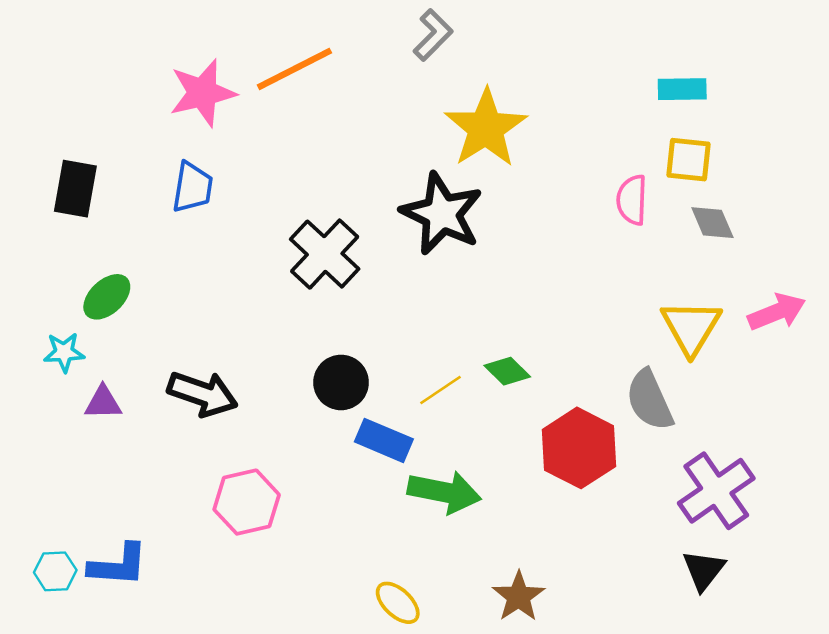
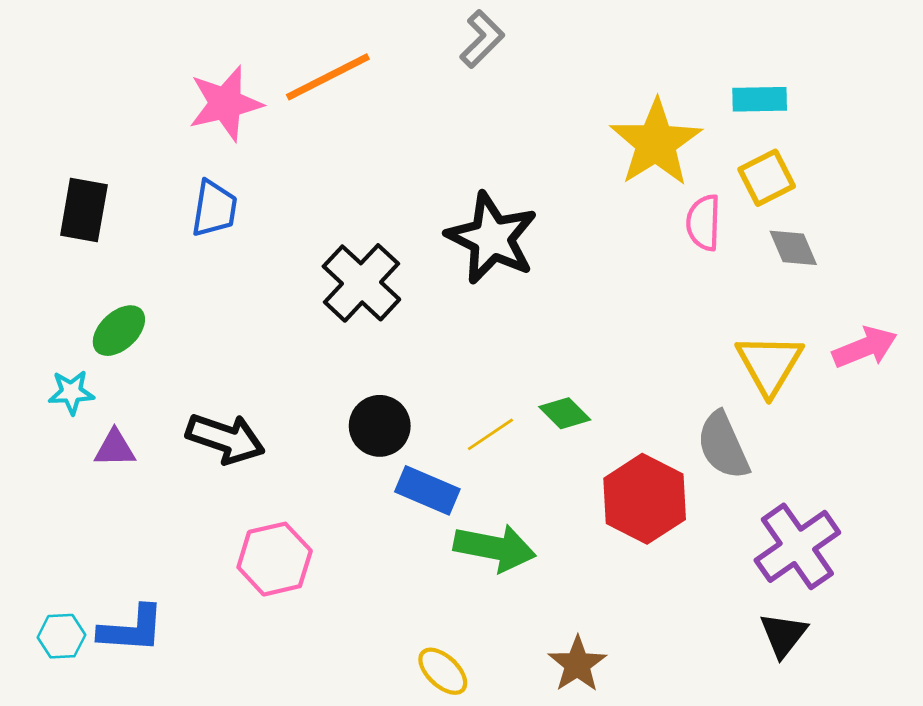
yellow star: (486, 128) -> (656, 143), moved
yellow square: (689, 160) -> (767, 178), turned -33

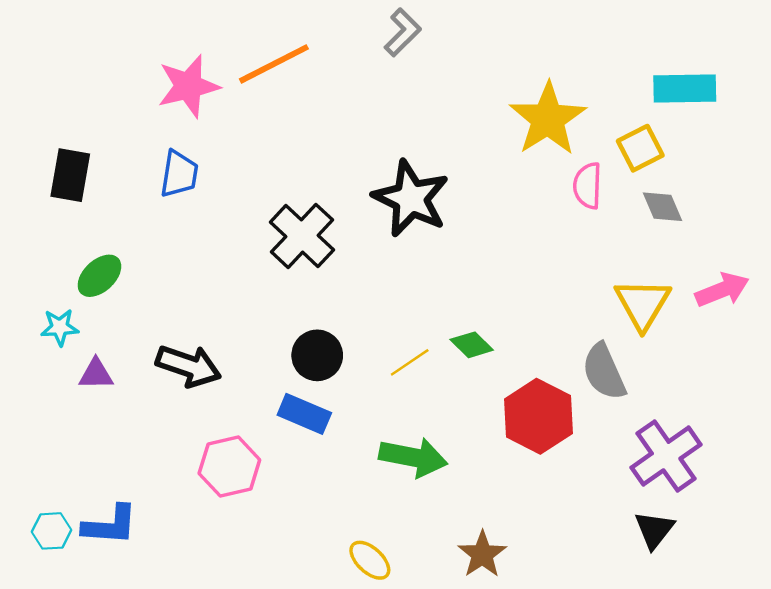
cyan rectangle: (760, 99) -> (685, 88), moved, size x1.4
blue rectangle: (427, 490) -> (304, 414), moved

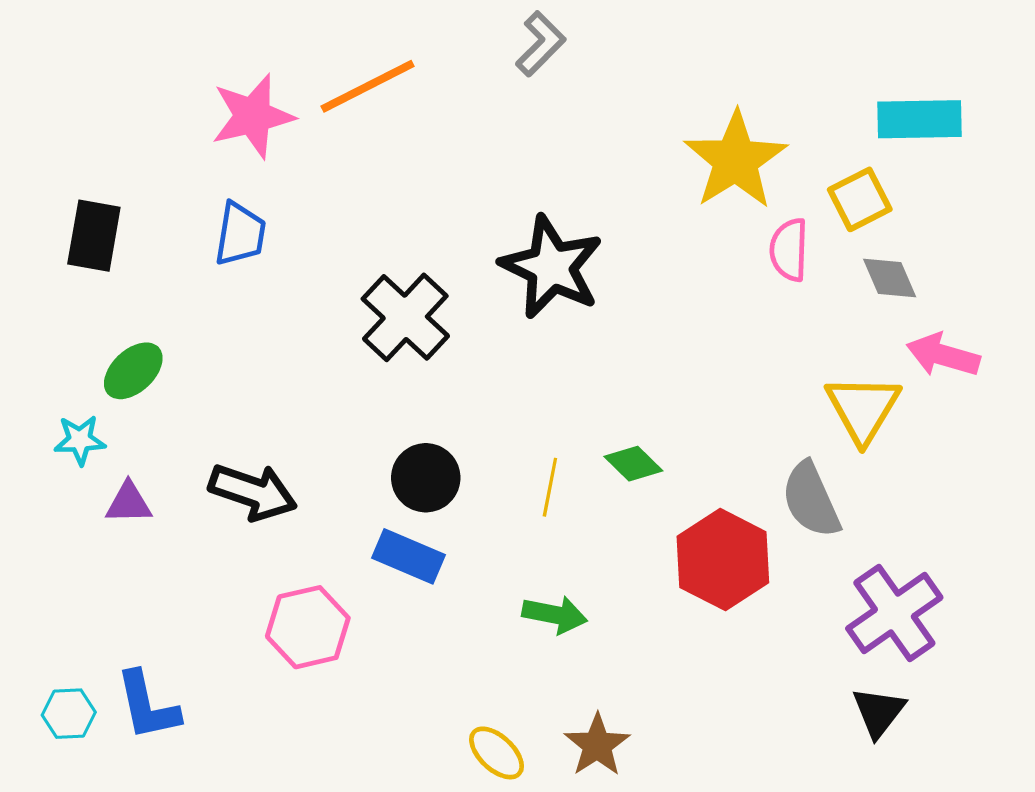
pink arrow: (722, 290) -> (943, 355), moved, turned -142
yellow line: (410, 362) -> (550, 487), turned -45
green arrow: (413, 457) -> (555, 615), size x0.7
blue L-shape: (110, 525) -> (147, 706), turned 74
brown star: (482, 554) -> (597, 745), moved

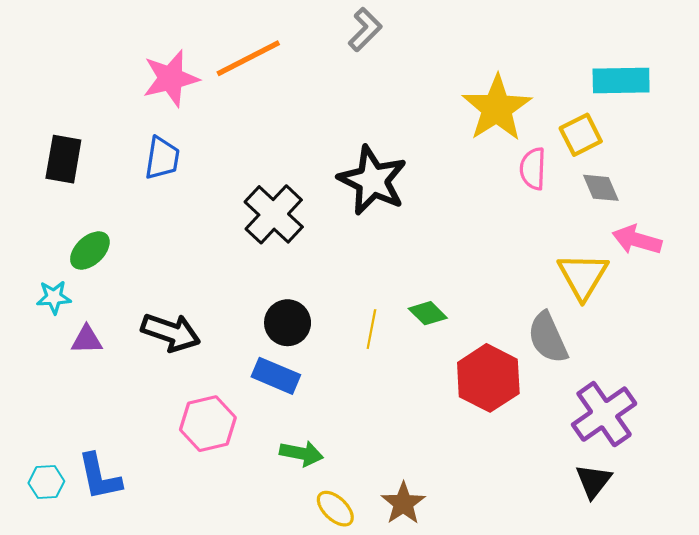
green arrow: (555, 615) -> (301, 453), moved

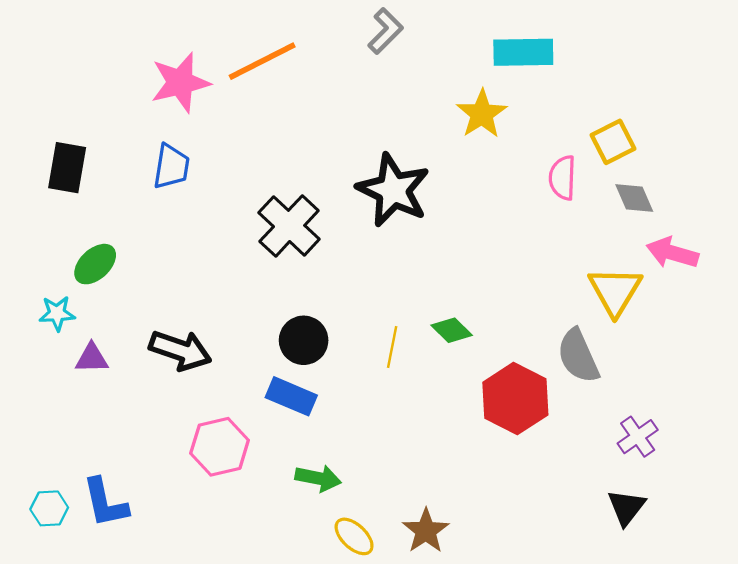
cyan rectangle: (621, 81) -> (523, 52), moved
yellow star: (497, 108) -> (482, 114), moved, size x0.7
purple cross: (604, 414) -> (638, 437), size x0.6

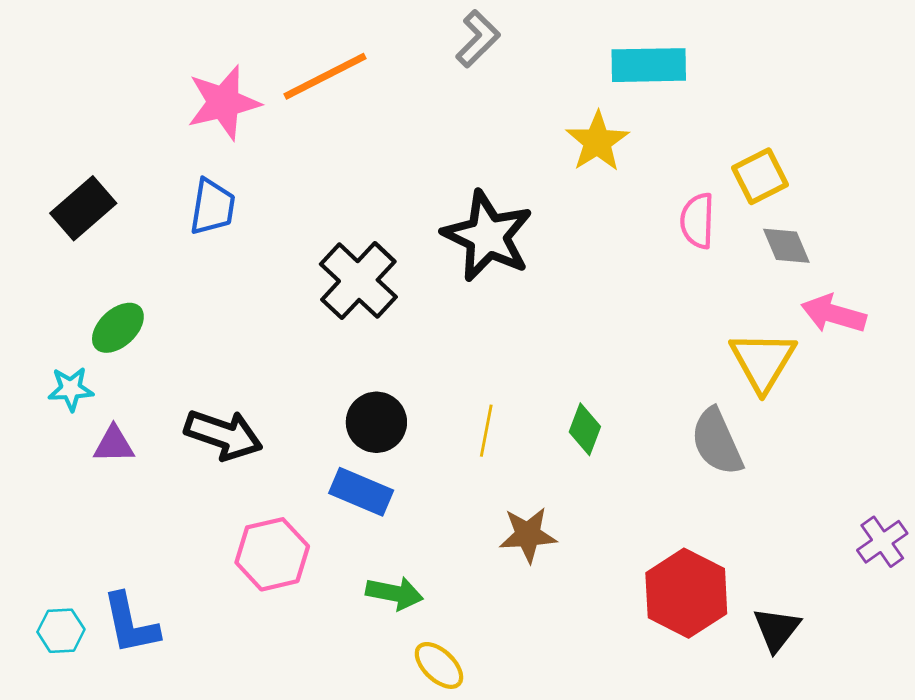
black rectangle: (67, 168) -> (83, 208), turned 39
green diamond: (452, 330) -> (585, 429), moved, turned 66
red hexagon: (515, 399) -> (686, 593), moved
purple cross: (638, 437) -> (882, 542), moved
brown star: (426, 531) -> (528, 535), moved, turned 30

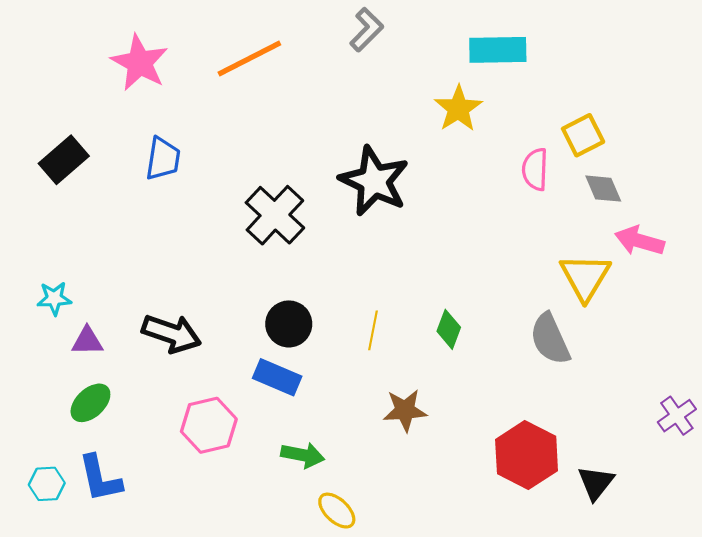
pink star: (224, 103) -> (140, 63), moved, turned -30
green ellipse: (118, 328) -> (90, 403), moved

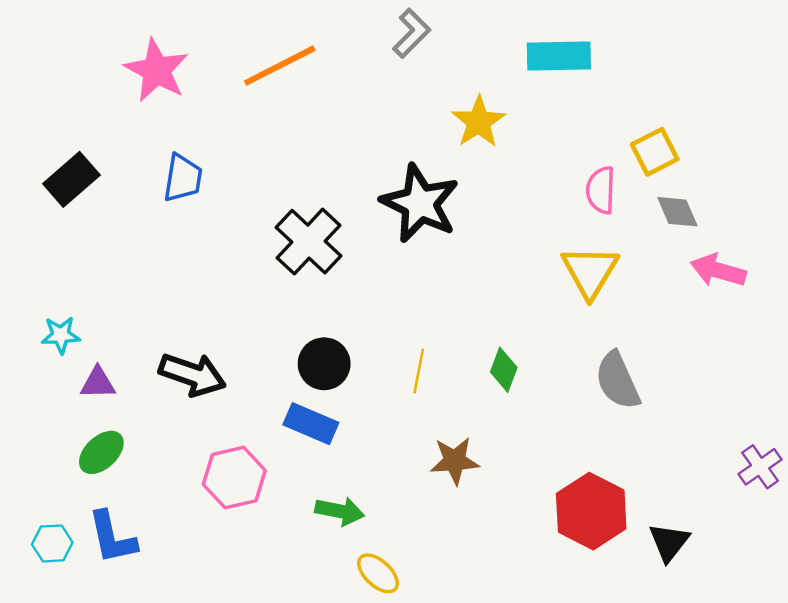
yellow star: (458, 109) -> (479, 122), moved
yellow triangle: (585, 277) -> (590, 272), moved

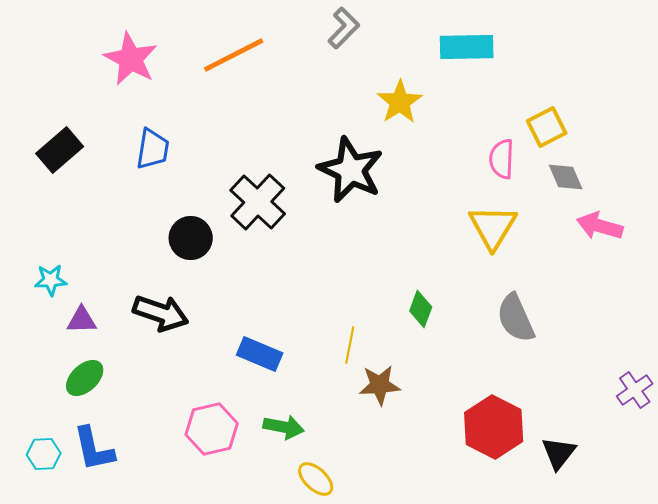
black circle: (324, 364) -> (191, 238), moved
yellow line: (419, 371) -> (350, 345), moved
pink hexagon: (234, 478) -> (212, 429), moved

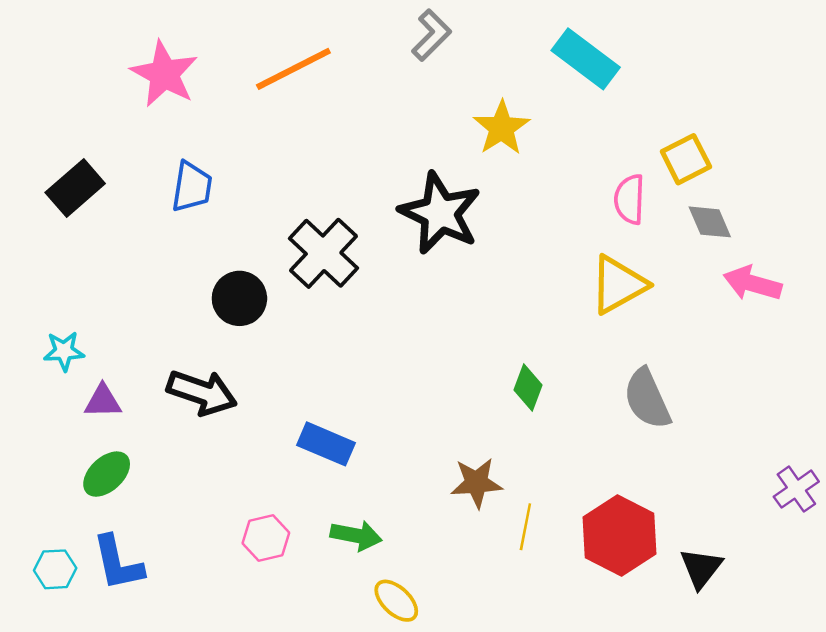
cyan rectangle: (467, 47) -> (586, 59), turned 38
yellow triangle: (493, 227) -> (618, 285), turned 30
yellow line: (350, 345) -> (525, 527), moved
pink hexagon: (212, 429) -> (266, 538), size x0.7

